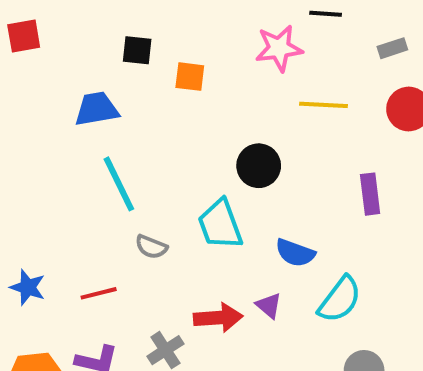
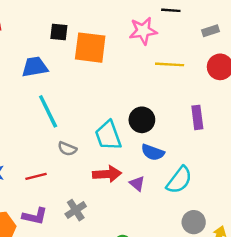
orange square: (190, 77) -> (90, 48), size x1.8
black circle: (259, 166) -> (142, 120), moved
red arrow: (218, 318) -> (107, 174), moved

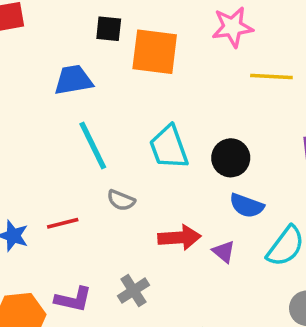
cyan trapezoid: (108, 135) -> (169, 147), moved
red line: (36, 176) -> (63, 223), moved

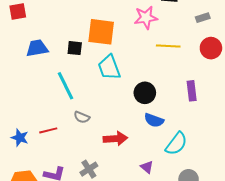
black square: (109, 29) -> (75, 48), moved
blue trapezoid: (73, 80) -> (37, 48), moved
cyan trapezoid: (169, 147) -> (109, 67), moved
purple triangle: (224, 252) -> (147, 167), moved

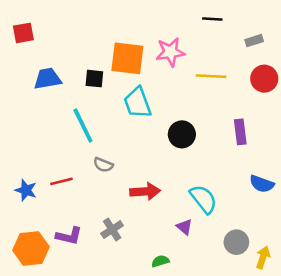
pink star: (146, 18) -> (170, 52), moved
blue semicircle: (154, 120) -> (262, 184), moved
cyan semicircle: (176, 144) -> (203, 199), moved, turned -75

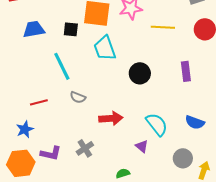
red line: (61, 181) -> (39, 102), moved
blue semicircle: (262, 184) -> (195, 122), moved
blue star: (26, 190) -> (25, 129), moved, turned 30

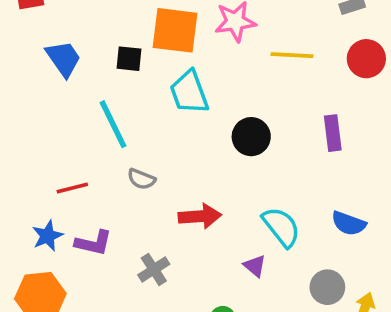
blue trapezoid: (34, 29) -> (63, 59), turned 65
purple L-shape: (51, 153) -> (94, 243), moved

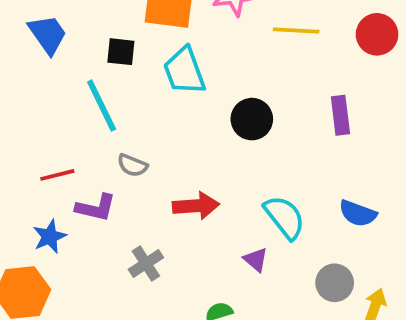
black square: (129, 59) -> (121, 52), moved
blue star: (47, 236) -> (50, 237), moved
purple L-shape: (94, 243) -> (96, 208), moved

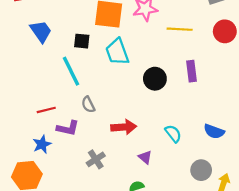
purple rectangle: (340, 115) -> (191, 71), moved
gray semicircle: (132, 165) -> (88, 105), turned 42
cyan semicircle: (285, 217) -> (173, 134), size x0.7
purple triangle: (256, 260) -> (145, 157), moved

